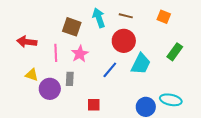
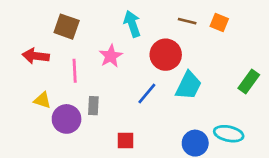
brown line: (126, 16) -> (187, 21), moved
brown square: (72, 27) -> (67, 27), moved
green rectangle: (175, 52) -> (249, 81), moved
pink star: (80, 54) -> (111, 56), moved

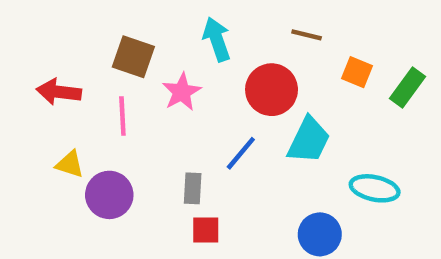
orange square: (219, 22) -> (357, 72), moved
brown square: (67, 27) -> (133, 57), moved
green rectangle: (249, 81) -> (407, 87), moved
gray rectangle: (93, 106) -> (193, 188), moved
cyan ellipse: (229, 134) -> (375, 188), moved

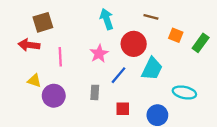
brown square: (133, 57) -> (43, 22), moved, turned -36
pink star: (182, 92) -> (99, 54), moved
red square: (206, 230) -> (123, 109), moved

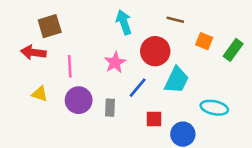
purple circle: (54, 96) -> (79, 100), moved
red square: (123, 109) -> (154, 119), moved

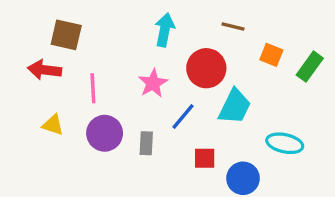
cyan arrow: (124, 22) -> (165, 30), turned 30
brown square: (50, 26) -> (66, 35), turned 30

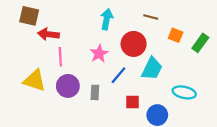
brown square: (66, 35) -> (29, 16), moved
red arrow: (45, 70) -> (48, 34), moved
yellow triangle: (53, 125) -> (34, 81), size x1.6

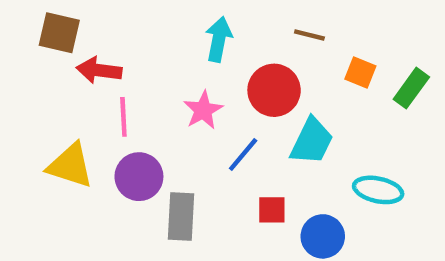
gray rectangle: (95, 92) -> (181, 216), moved, size x1.5

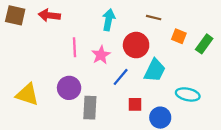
brown square: (59, 33) -> (15, 15), moved
red arrow: (99, 70) -> (49, 15), moved
pink line: (123, 117) -> (75, 47), moved
yellow triangle: (70, 166) -> (27, 94), moved

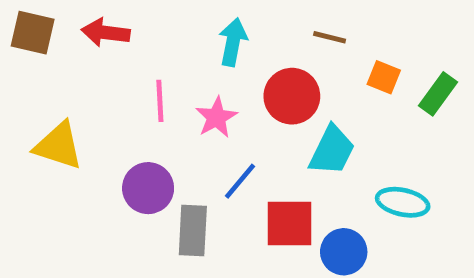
blue line: (121, 77) -> (240, 181), moved
yellow triangle: (27, 94) -> (58, 146), moved
red square: (135, 104) -> (289, 223), size x1.6

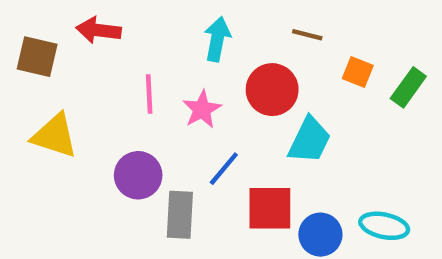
brown square: (33, 33) -> (37, 57), moved
cyan ellipse: (403, 202) -> (384, 226), moved

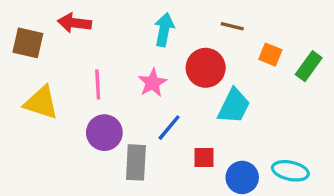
pink line: (149, 94) -> (98, 84), moved
red square: (270, 208) -> (204, 158), size x0.6

